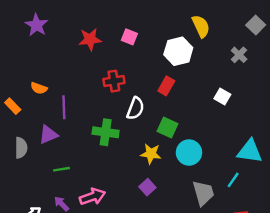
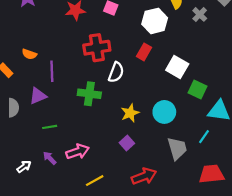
gray cross: (239, 55) -> (200, 14), moved
red cross: (114, 81) -> (97, 48), size x1.4
white square: (222, 97) -> (177, 67), moved, size x1.5
green square: (168, 127) -> (198, 89), moved
yellow star: (151, 154) -> (130, 113), turned -30

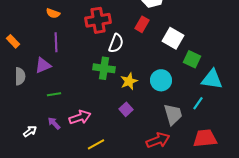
orange semicircle: (29, 54) -> (53, 13), moved
green cross: (89, 94) -> (104, 68), moved
red arrow: (144, 176) -> (158, 140), moved

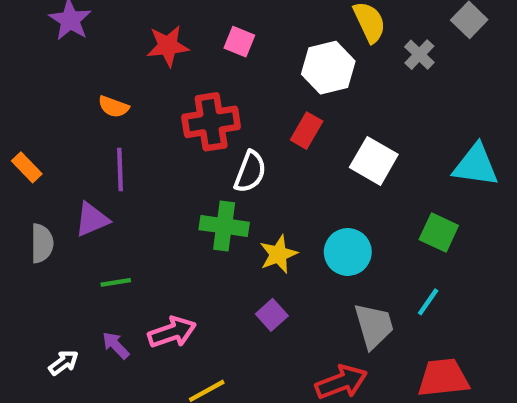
green square: (192, 59) -> (439, 232), moved
cyan triangle: (212, 79) -> (476, 165), moved

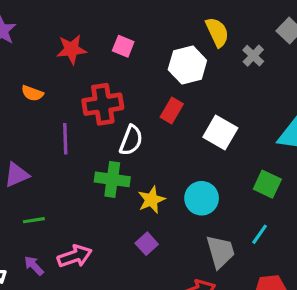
purple line: (120, 170) -> (65, 139), moved

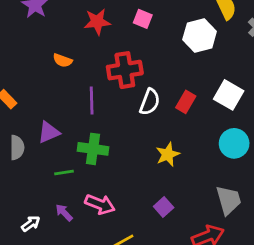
red rectangle: (172, 110) -> (186, 102), moved
green cross: (112, 179) -> (93, 149), moved
cyan circle: (202, 198) -> (234, 143), moved
purple square: (147, 244) -> (164, 207), moved
pink arrow: (75, 256) -> (100, 204), turned 40

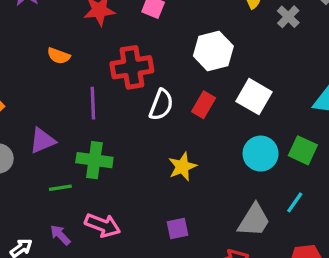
white hexagon: (200, 35) -> (213, 51), moved
gray trapezoid: (229, 200) -> (254, 220), turned 48
purple square: (164, 207) -> (177, 228), turned 30

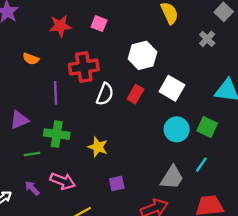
gray cross: (288, 17) -> (207, 39), moved
yellow star: (182, 167) -> (98, 147), moved, turned -30

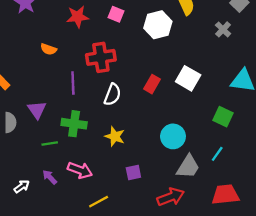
white hexagon: (143, 55) -> (158, 25), moved
white semicircle: (105, 94) -> (112, 95), moved
purple triangle: (19, 120) -> (37, 110), turned -42
cyan circle: (177, 129) -> (173, 136), moved

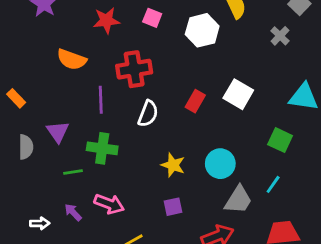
orange semicircle: (49, 49) -> (72, 59), size x1.5
yellow star: (115, 136) -> (173, 165), moved
white arrow: (22, 186) -> (40, 223), turned 35

